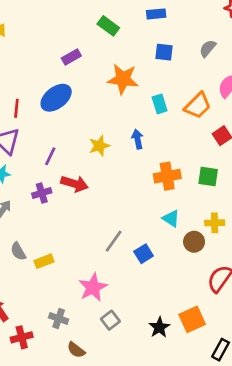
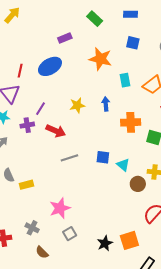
orange cross: (167, 176) -> (131, 122), moved
purple cross: (42, 193) -> (27, 125), moved
gray line: (114, 241) -> (69, 158), moved, turned 30
blue square: (144, 254) -> (103, 157), moved, turned 32

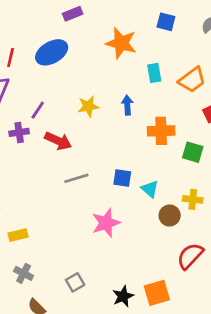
yellow rectangle: (27, 185) -> (18, 235), moved
pink star: (60, 208) -> (106, 223), moved

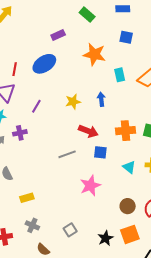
orange cross: (161, 131) -> (126, 131), moved
purple cross: (19, 132) -> (20, 133), moved
red arrow: (58, 141) -> (88, 131), moved
cyan triangle: (150, 189) -> (129, 167), moved
brown circle: (170, 216) -> (128, 206), moved

